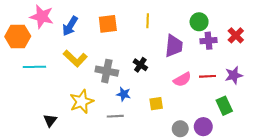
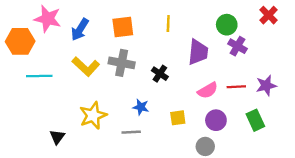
red cross: (236, 35) -> (269, 15), moved
purple cross: (209, 41) -> (237, 46), turned 35
gray cross: (107, 71) -> (122, 63), moved
purple circle: (203, 127) -> (216, 120), moved

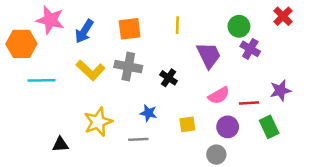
purple trapezoid: (198, 52) -> (209, 55), turned -32
red line: (236, 87) -> (249, 103), moved
black triangle: (57, 137) -> (60, 144), turned 49

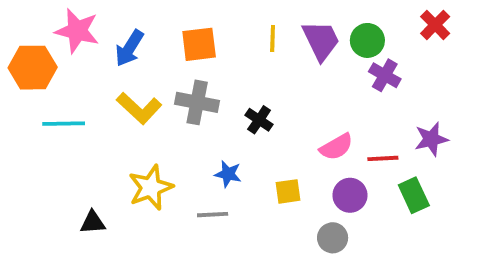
purple trapezoid: (209, 55) -> (321, 40), moved

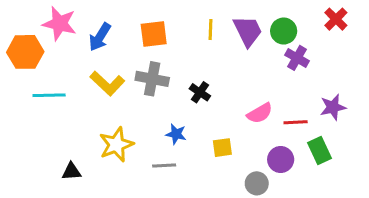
purple circle: (350, 195) -> (281, 160), moved

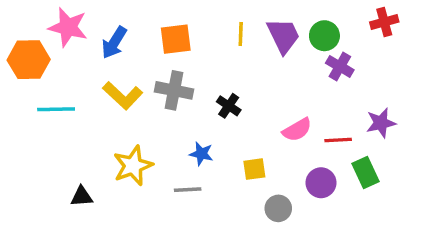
red cross: (336, 19) -> (384, 22), turned 30
gray circle: (257, 183) -> (278, 208), moved

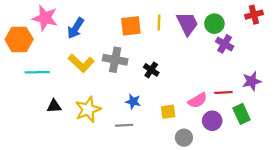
orange square: (176, 39) -> (131, 26), moved
pink semicircle: (297, 130) -> (197, 100), moved
black triangle: (82, 196) -> (54, 106), moved

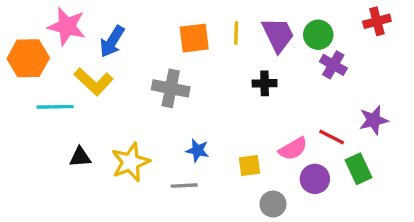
yellow L-shape: (81, 63) -> (94, 82), moved
black cross: (151, 70) -> (265, 83), moved, turned -35
red line: (223, 92) -> (332, 137), turned 30

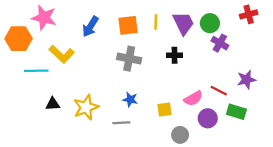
blue arrow: (112, 41) -> (90, 26), moved
gray cross: (171, 88) -> (129, 59), moved
green rectangle: (358, 169) -> (236, 112), turned -48

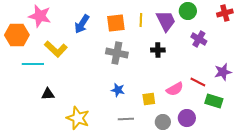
green circle: (210, 23) -> (188, 11), moved
yellow star: (86, 107) -> (78, 118), moved, turned -30
purple circle: (208, 118) -> (187, 118), moved
gray line: (121, 123) -> (126, 119), moved

